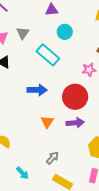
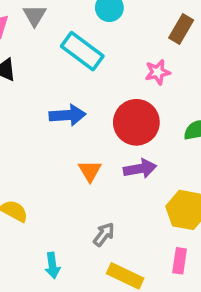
cyan arrow: (22, 173) -> (52, 265), turned 40

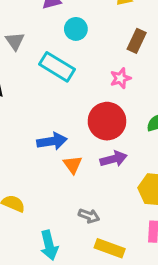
blue arrow: (68, 115) -> (52, 141), moved
gray arrow: (104, 234) -> (89, 216), turned 78
cyan arrow: (52, 265) -> (49, 245), size x1.4

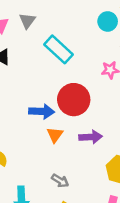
cyan circle: (76, 29) -> (108, 21), moved
red circle: (107, 121) -> (74, 100), moved

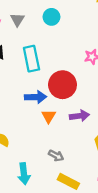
cyan circle: (108, 21) -> (51, 17), moved
cyan rectangle: (58, 49) -> (31, 59), moved, turned 40

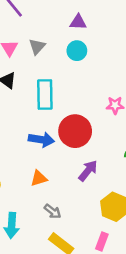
orange triangle: (49, 116) -> (39, 178), moved, turned 32
purple arrow: (79, 116) -> (88, 171), turned -54

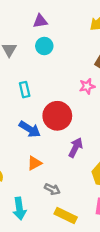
cyan rectangle: (45, 94) -> (25, 90), size x0.6
blue arrow: (41, 140) -> (30, 129), turned 35

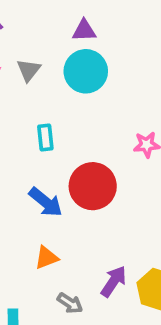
cyan circle: (44, 46) -> (86, 71), size x1.5
purple arrow: (76, 148) -> (114, 281), moved

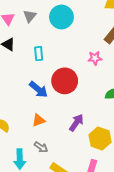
purple arrow: (114, 281) -> (76, 123), moved
gray arrow: (70, 303) -> (41, 147), moved

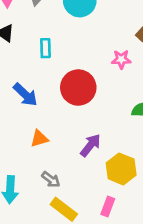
blue arrow: (38, 89) -> (25, 95), moved
gray arrow: (41, 147) -> (51, 179), moved

